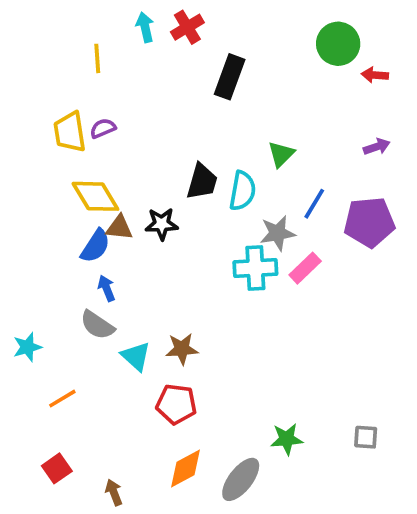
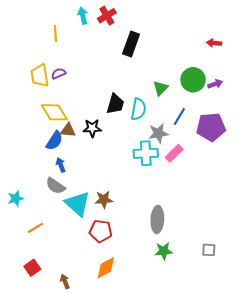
green circle: (338, 44) -> (193, 80), moved
cyan triangle: (136, 356) -> (78, 204), size x1.5
gray ellipse: (241, 479) -> (157, 219), moved, turned -35

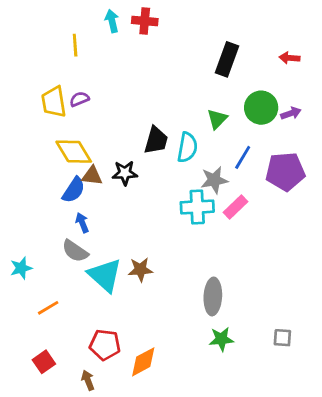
red cross: (107, 16) -> (145, 21), turned 36
black rectangle: (131, 44) -> (227, 59), moved
red pentagon: (101, 231) -> (105, 345), moved

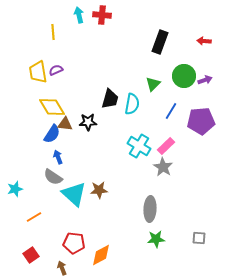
gray star: (214, 180) -> (163, 167), moved, turned -30
cyan cross: (197, 207) -> (139, 146), turned 35

